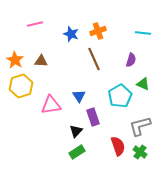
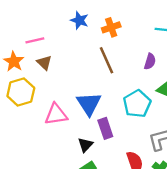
pink line: (35, 24) -> (35, 40), moved
blue star: (71, 34) -> (79, 20), moved
brown triangle: (41, 61) -> (44, 63), turned 40
blue triangle: (79, 96) -> (89, 104), size x1.6

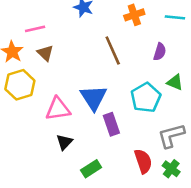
orange cross: (111, 27) -> (134, 15), moved
black triangle: (85, 145) -> (64, 142), moved

